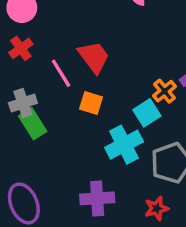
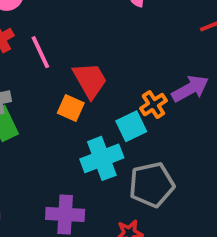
red trapezoid: (94, 57) -> (90, 80), moved
pink line: (61, 73) -> (40, 52), moved

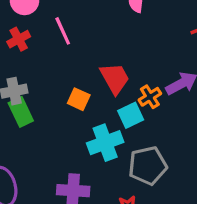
pink line: (40, 52) -> (63, 31), moved
red trapezoid: (90, 80) -> (115, 78), moved

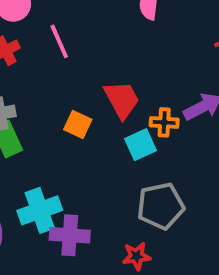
orange cross: (150, 97) -> (164, 122), turned 35
cyan cross: (105, 143) -> (40, 210), moved

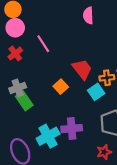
orange square: (78, 124) -> (61, 87), turned 32
purple cross: (70, 235) -> (72, 129), moved

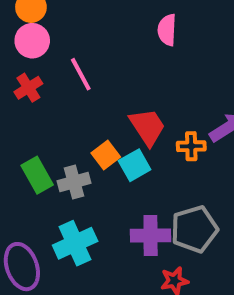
gray cross: (18, 88) -> (74, 182), moved
cyan square: (96, 92) -> (135, 165), moved
purple cross: (72, 129) -> (151, 235), moved

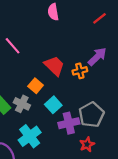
cyan square: (135, 165) -> (53, 105), moved
gray cross: (74, 182) -> (22, 104), turned -35

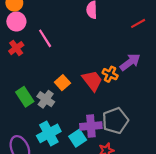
red trapezoid: (54, 66) -> (92, 81), moved
orange cross: (80, 71) -> (110, 74), turned 32
cyan square: (53, 105) -> (78, 138), moved

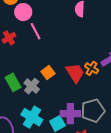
pink circle: (16, 21) -> (23, 12), moved
cyan cross: (49, 133) -> (32, 117), turned -35

